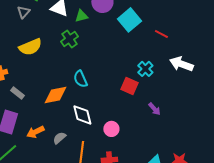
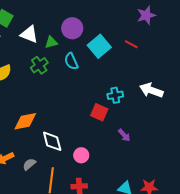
red line: (161, 34) -> (131, 44), moved
cyan cross: (145, 69) -> (115, 95), turned 35
cyan semicircle: (80, 79) -> (71, 61), moved

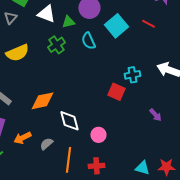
purple arrow: (124, 135) -> (155, 115), moved

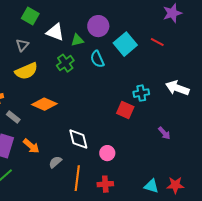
gray triangle: (10, 18) -> (22, 45), moved
orange diamond: (42, 101) -> (44, 104), moved, turned 35
orange arrow: (22, 138) -> (31, 146), moved, turned -114

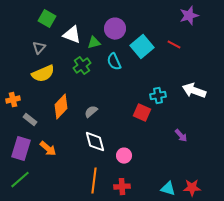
orange diamond: (44, 104) -> (61, 107), turned -70
gray semicircle: (55, 162) -> (91, 112), moved

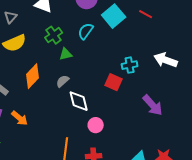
green triangle: (94, 43) -> (66, 54), moved
cyan semicircle: (114, 62) -> (86, 31), turned 60
purple arrow: (181, 136) -> (153, 105), size x1.6
white diamond: (95, 142) -> (79, 101), moved

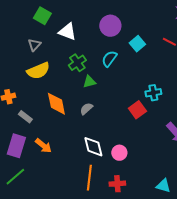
cyan square: (114, 16) -> (137, 44), size x0.7
orange diamond: (33, 76) -> (56, 104), turned -55
red square: (114, 82) -> (137, 110), turned 30
white diamond: (79, 101) -> (93, 147), moved

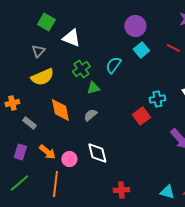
purple circle: (110, 26) -> (135, 26), moved
purple rectangle: (16, 146) -> (20, 152), size x0.7
pink circle: (119, 153) -> (69, 159), moved
orange line: (89, 178) -> (55, 184), moved

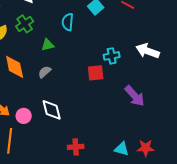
cyan semicircle: (113, 65) -> (68, 22), turned -30
green cross: (81, 69) -> (25, 24), moved
red square: (141, 116) -> (96, 73), turned 30

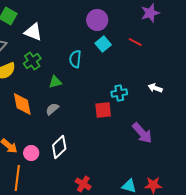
white arrow: (148, 51) -> (155, 88), size x0.6
white diamond: (52, 110) -> (59, 147), turned 60
red cross: (76, 147) -> (83, 184), turned 35

